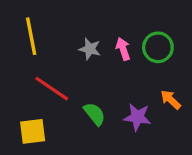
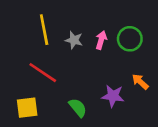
yellow line: (31, 36) -> (44, 30), moved
pink arrow: (123, 49) -> (101, 40), turned 36
green semicircle: (95, 114) -> (78, 108), moved

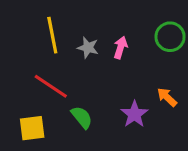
green circle: (130, 39) -> (170, 37), moved
purple star: (113, 96) -> (134, 114), turned 30
green semicircle: (78, 108) -> (82, 117), moved

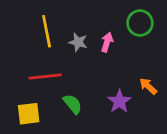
green circle: (170, 37) -> (140, 23), moved
red line: (51, 86) -> (45, 77), turned -40

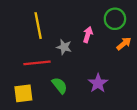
gray star: (78, 42) -> (64, 47), moved
orange arrow: (148, 86) -> (124, 44), moved, turned 98

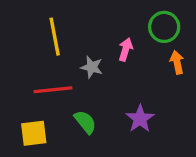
orange arrow: (124, 44) -> (177, 62), turned -63

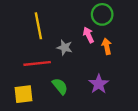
green circle: (164, 27) -> (102, 14), moved
pink arrow: (126, 49) -> (88, 35), turned -42
orange arrow: (177, 62) -> (107, 46), moved

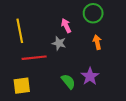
yellow line: (38, 26) -> (20, 31), moved
pink arrow: (88, 35) -> (66, 26), moved
green semicircle: (60, 86) -> (68, 81), moved

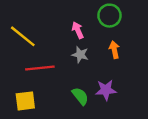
yellow line: (20, 31) -> (23, 36), turned -40
gray star: (59, 43) -> (80, 55), moved
purple star: (90, 76) -> (106, 90), turned 30

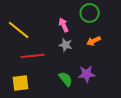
orange arrow: (114, 50) -> (94, 41), turned -104

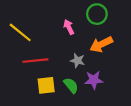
orange arrow: (94, 41) -> (101, 44), size x1.5
gray star: (66, 45) -> (77, 61), moved
yellow square: (21, 83) -> (46, 85), moved

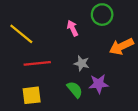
orange arrow: (101, 44) -> (121, 46), moved
yellow square: (46, 85) -> (32, 95), moved

